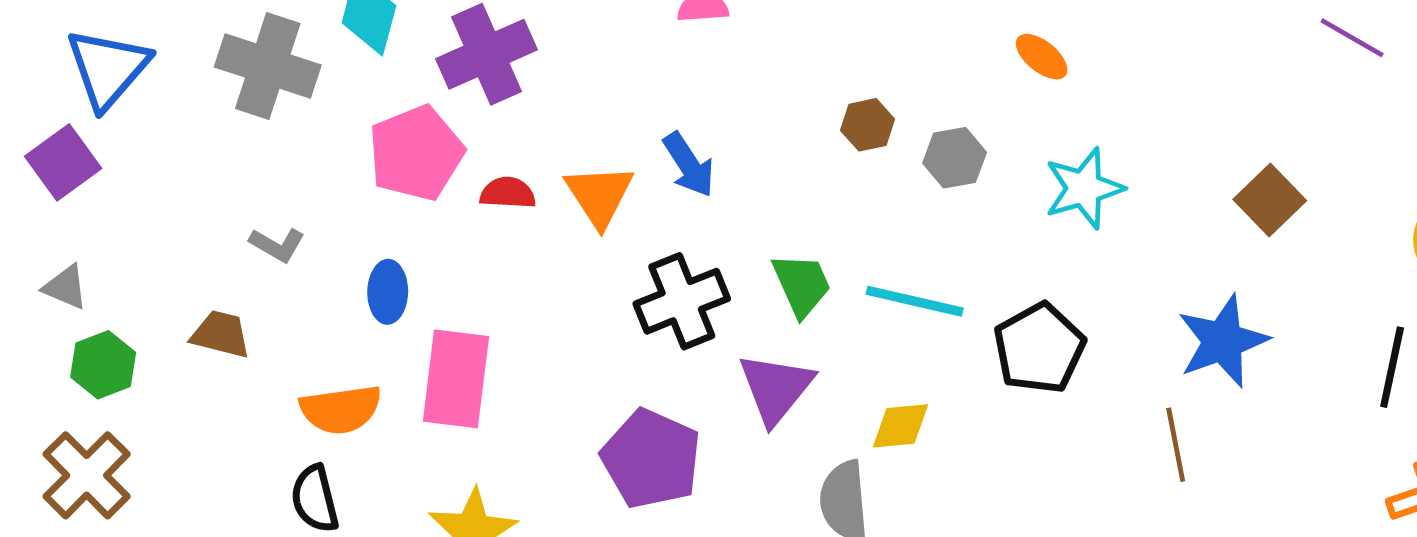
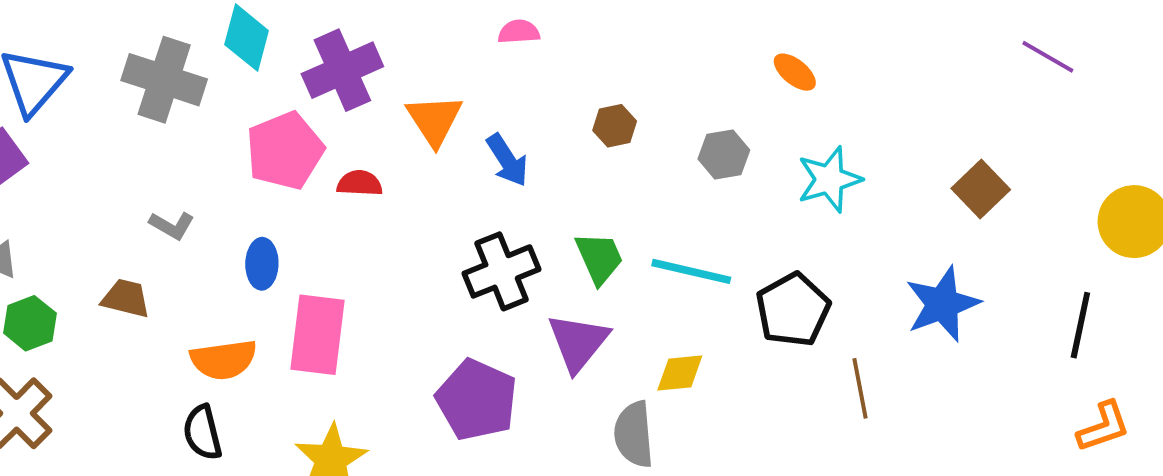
brown hexagon: (868, 125) -> (615, 126), moved
orange triangle: (599, 195) -> (434, 120), moved
brown line: (1176, 445) -> (860, 388), moved

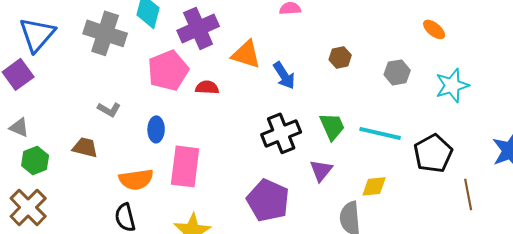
orange triangle: (434, 120) -> (246, 54), turned -40
purple triangle: (578, 342) -> (321, 170), size x0.7

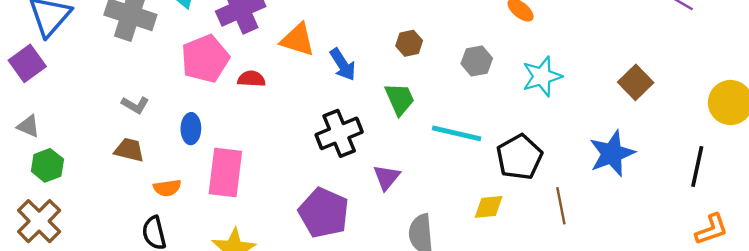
green trapezoid: (332, 126) -> (400, 99), moved
brown trapezoid: (85, 147) -> (129, 150), moved
orange semicircle: (136, 179) -> (167, 188), size x0.7
yellow diamond: (374, 186) -> (489, 207), moved

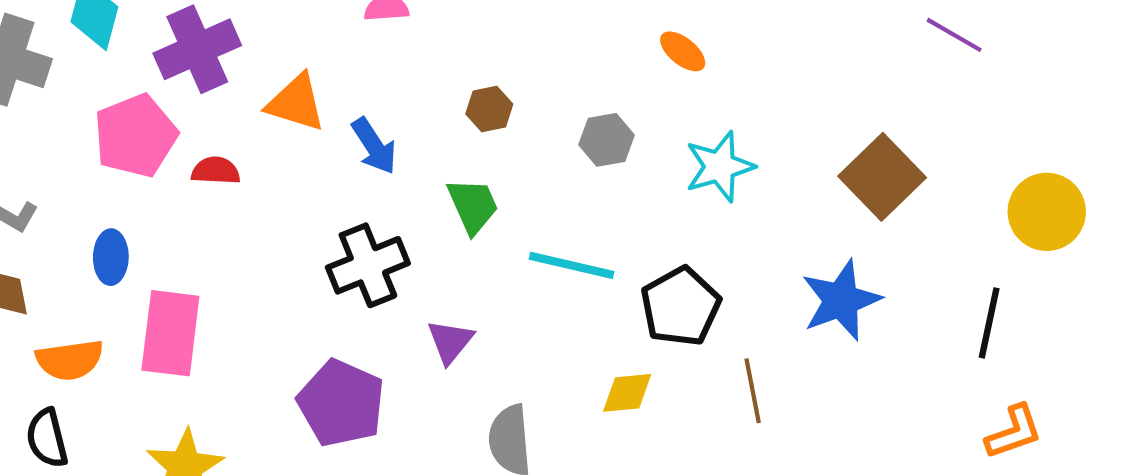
brown square: (636, 82) -> (882, 177), size x1.4
orange semicircle: (167, 188) -> (70, 360), size x1.4

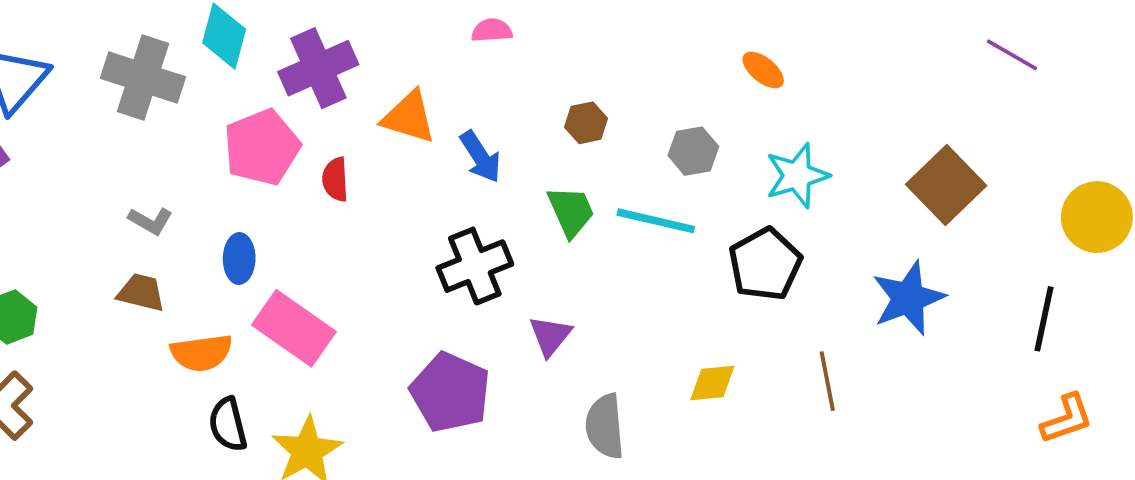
red semicircle: (216, 171) -> (335, 179), turned -96
cyan line: (572, 265) -> (656, 221), moved
black pentagon: (681, 306) -> (765, 264), moved
pink rectangle: (170, 333) -> (294, 328), turned -62
black semicircle: (47, 438) -> (228, 424), moved

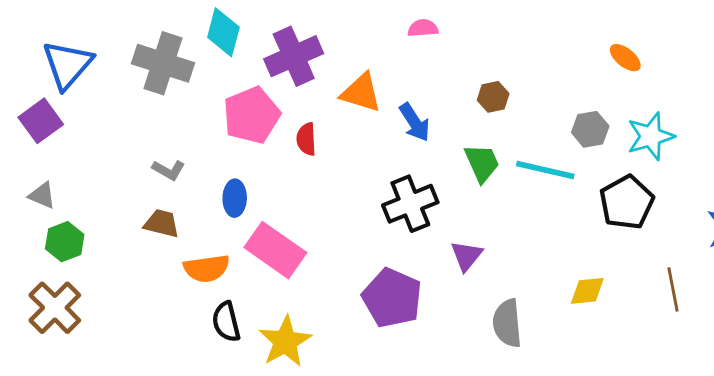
gray hexagon: (693, 151) -> (590, 129), moved

